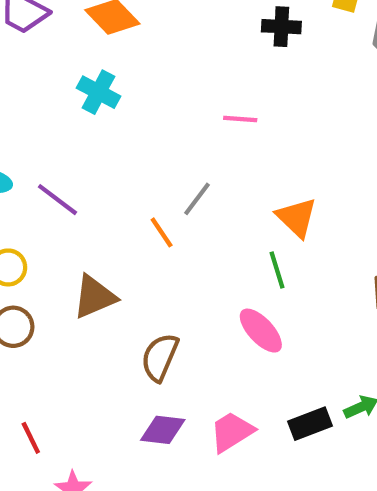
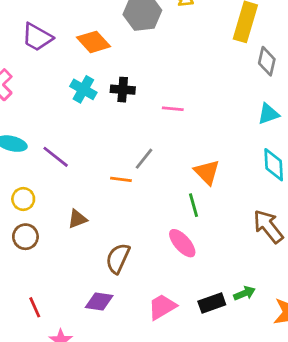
black cross: (281, 27) -> (123, 90), moved
orange line: (162, 232) -> (121, 179), turned -50
brown triangle: (94, 297) -> (77, 219), size x0.7
purple diamond: (163, 430) -> (99, 302), moved

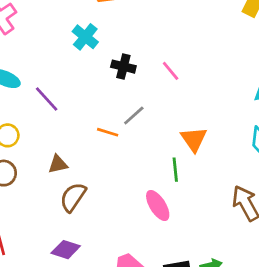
black cross: (123, 90) -> (123, 67), moved
pink line: (173, 109) -> (171, 71), turned 35
brown semicircle: (118, 258) -> (73, 197), moved

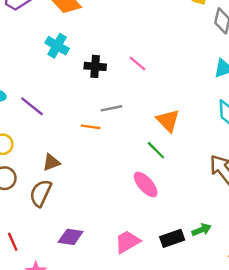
gray line: (134, 116) -> (111, 108), turned 40
green line: (175, 170) -> (156, 150), turned -30
brown semicircle: (73, 197) -> (41, 193), moved

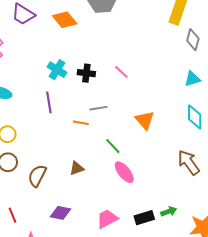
cyan cross: (57, 46) -> (57, 70), moved
purple line: (32, 106) -> (49, 102), moved, turned 40
green line: (156, 150) -> (113, 146), moved
brown triangle: (51, 162) -> (77, 168), moved

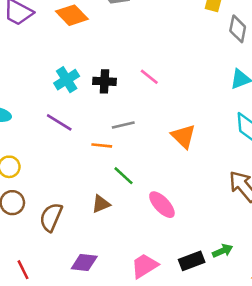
cyan cross: (57, 70) -> (67, 80), turned 30
purple line: (49, 102) -> (59, 122), turned -45
green line: (113, 146) -> (124, 176), moved

